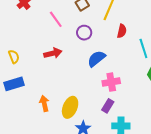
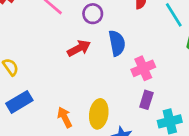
red arrow: (53, 53) -> (79, 48), moved
blue semicircle: (96, 59) -> (117, 43), turned 132

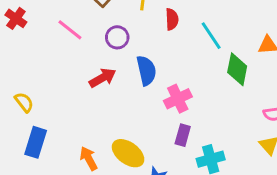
blue rectangle: (19, 102) -> (36, 142), turned -40
yellow ellipse: (99, 114) -> (128, 153), turned -60

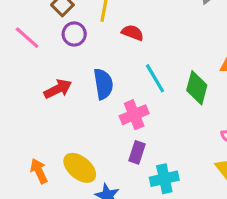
red semicircle: (172, 19) -> (133, 33), turned -70
cyan line: (211, 36) -> (155, 78), moved
purple circle: (117, 37) -> (74, 34), moved

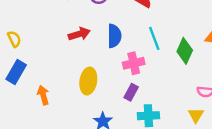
yellow ellipse: (80, 168) -> (88, 81), moved, turned 50
orange arrow: (39, 171) -> (43, 95), moved

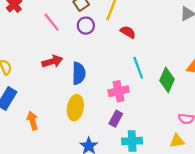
red arrow: (79, 34) -> (52, 61), moved
blue semicircle: (114, 36) -> (79, 73), moved
yellow triangle: (196, 115) -> (177, 141), turned 49

